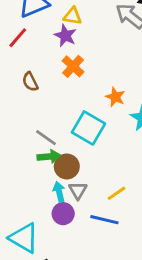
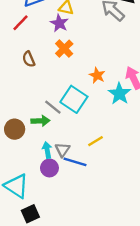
gray line: (46, 138) -> (53, 107), moved
brown circle: (67, 167) -> (15, 129), moved
yellow line: (116, 193) -> (95, 141), moved
blue line: (104, 220) -> (75, 162), moved

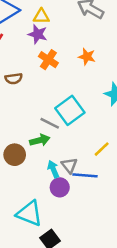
brown semicircle: (29, 59) -> (14, 79), turned -63
orange star: (97, 75) -> (87, 57), moved
cyan square: (74, 99) -> (70, 110), turned 32

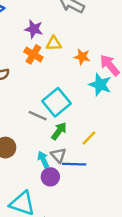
yellow triangle: (41, 16) -> (54, 43), moved
purple star: (38, 34) -> (34, 29), moved
orange star: (87, 57) -> (82, 57), moved
green arrow: (40, 140) -> (59, 131), moved, turned -36

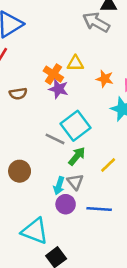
purple star: (34, 29) -> (58, 89), moved
cyan arrow: (43, 160) -> (59, 186), turned -140
blue line: (74, 164) -> (99, 209), moved

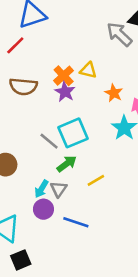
brown semicircle: (18, 94) -> (23, 86), size x1.5

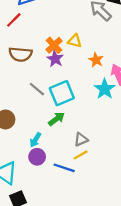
gray line: (49, 141) -> (37, 89), moved
yellow line: (96, 180) -> (81, 155), moved
gray triangle: (59, 189) -> (81, 139), moved, turned 32

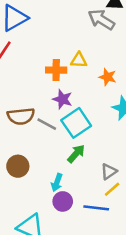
orange cross: (54, 45) -> (56, 70), turned -35
brown semicircle: (20, 54) -> (21, 116), moved
purple star: (55, 59) -> (62, 99), moved

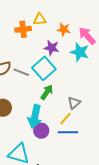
purple star: (62, 99) -> (52, 48), moved
cyan arrow: (57, 183) -> (35, 117), size x1.6
yellow line: (112, 189) -> (66, 118), moved

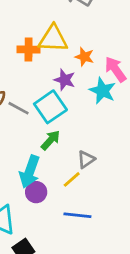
yellow triangle: (40, 19) -> (53, 39), size x1.6
blue line: (68, 132) -> (77, 215), moved

